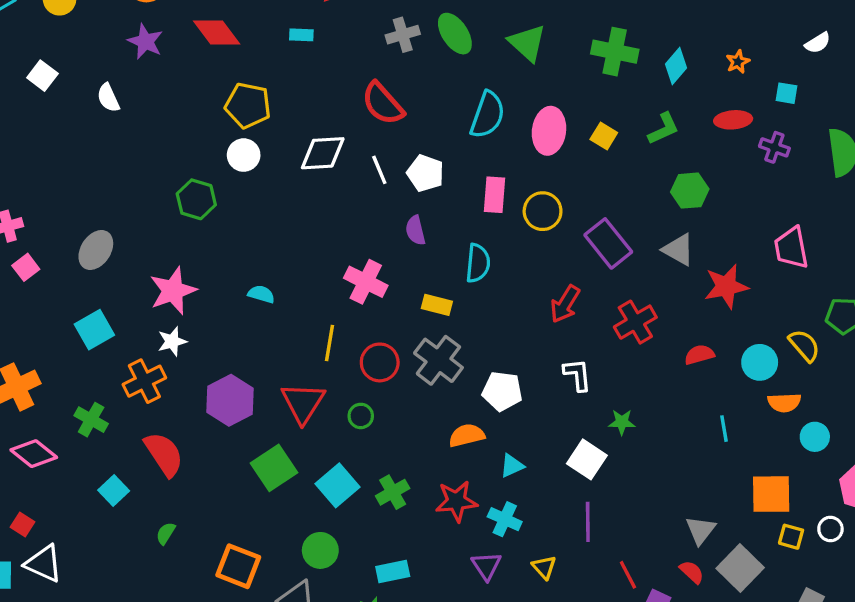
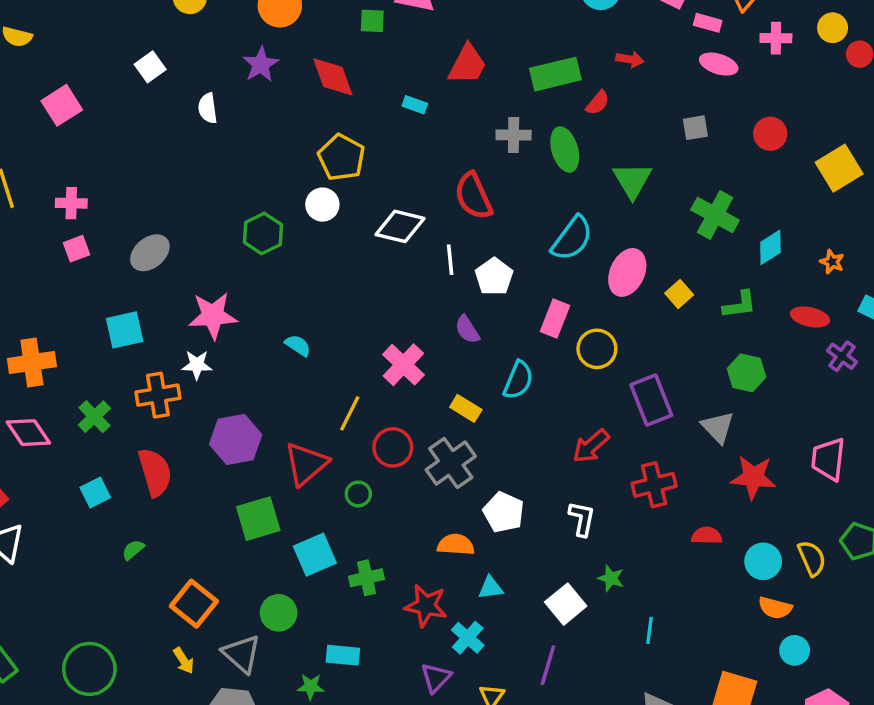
orange star: (738, 62) -> (832, 262), turned 30
purple semicircle: (415, 230) -> (467, 329), turned -36
cyan line: (724, 429) -> (650, 630), moved

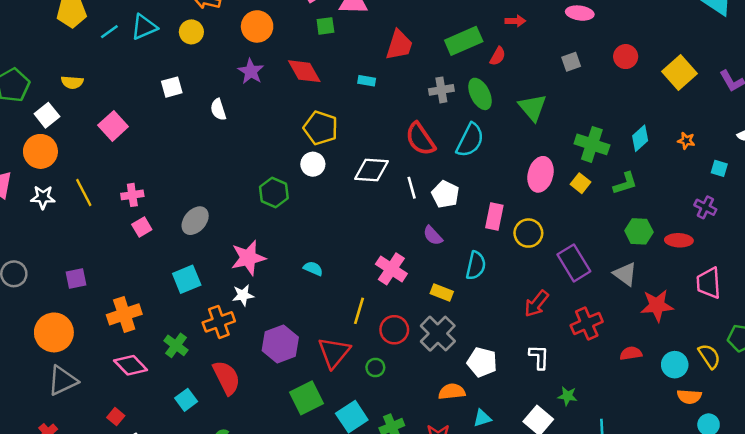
white square: (150, 67) -> (172, 87), turned 30
green cross: (715, 215) -> (592, 144), moved
cyan semicircle: (572, 238) -> (470, 140), moved
red ellipse: (810, 317) -> (679, 240), moved

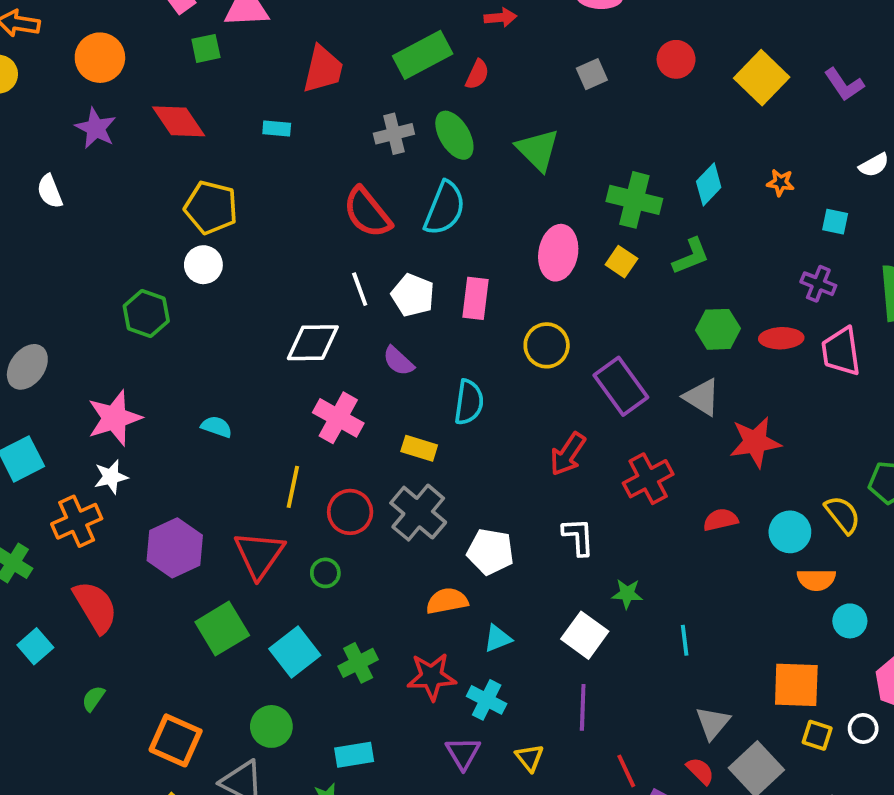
white diamond: (371, 170) -> (313, 343), moved
pink rectangle: (494, 217) -> (475, 298), moved
pink trapezoid: (709, 283) -> (841, 351), moved

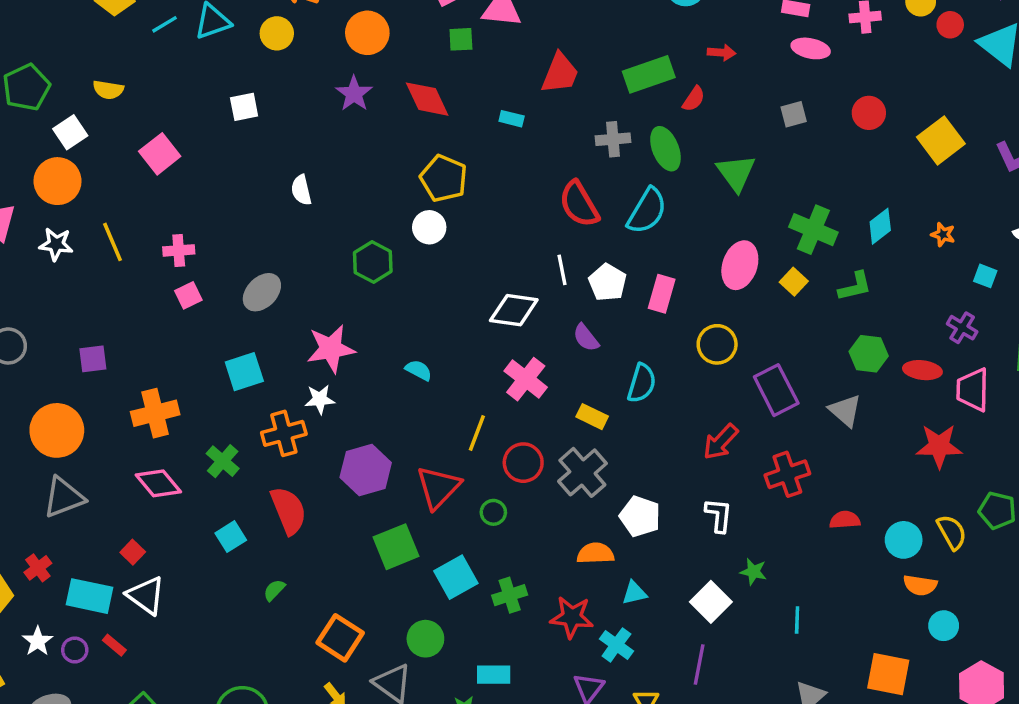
white semicircle: (50, 191) -> (301, 190), moved
red star: (755, 442) -> (939, 446), moved

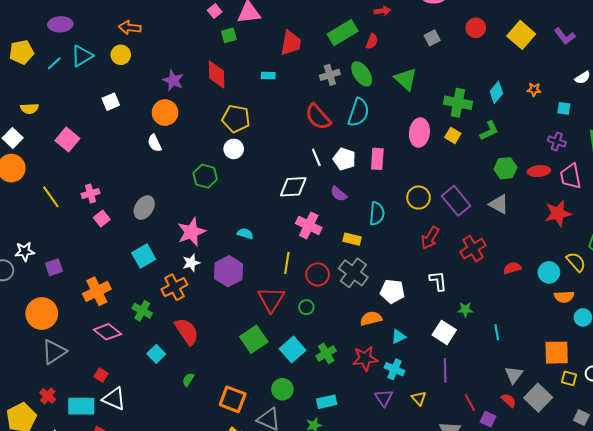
orange circle: (367, 33) -> (165, 113), moved
red diamond: (427, 99) -> (217, 74), turned 36
white star: (56, 244) -> (25, 251), moved
yellow circle: (717, 344) -> (419, 198), moved
purple hexagon: (366, 470) -> (229, 271), moved

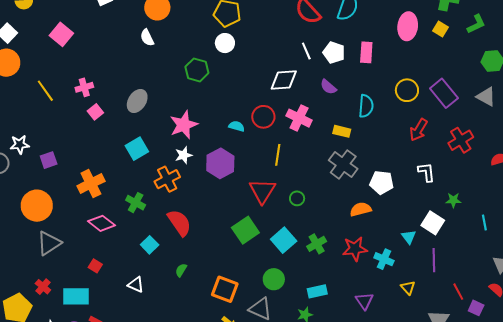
red circle: (318, 274) -> (263, 117), moved
cyan triangle: (399, 337) -> (409, 237), moved, turned -42
purple triangle: (384, 398) -> (364, 301), moved
white triangle: (114, 399) -> (136, 285), moved, size x0.7

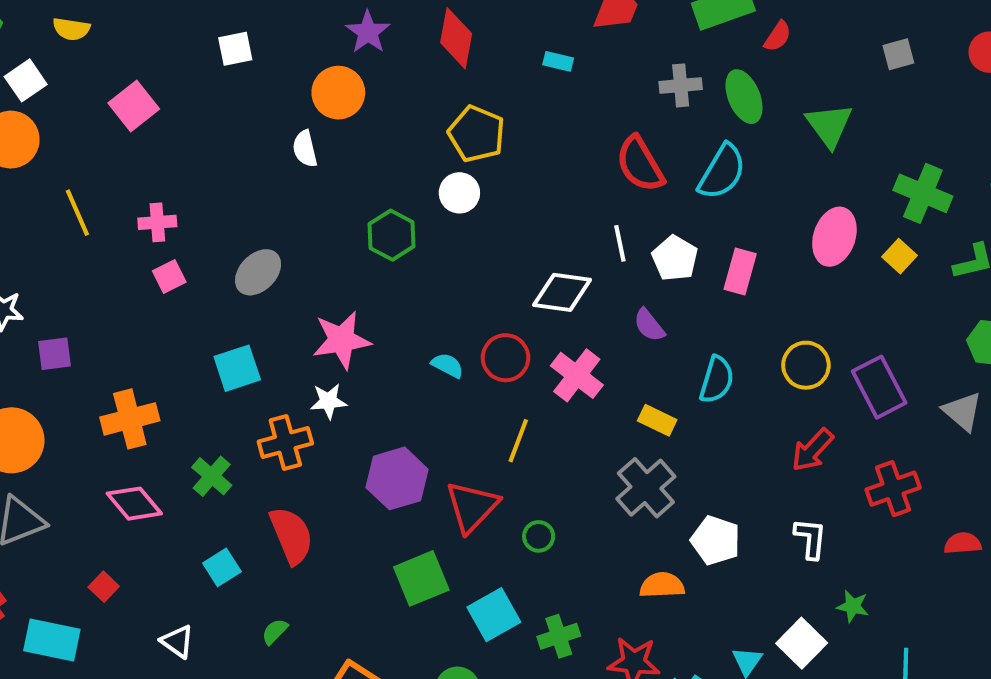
purple hexagon: (220, 163) -> (397, 478), moved

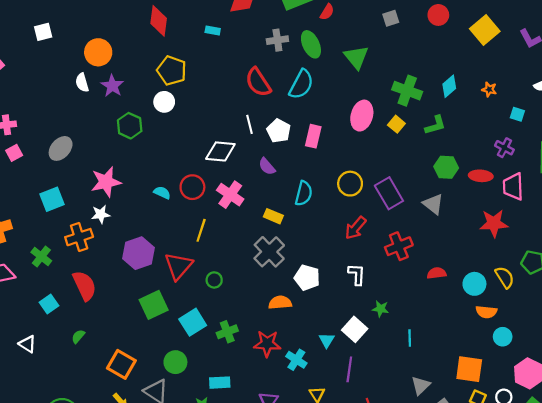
purple star: (368, 32) -> (112, 86), moved

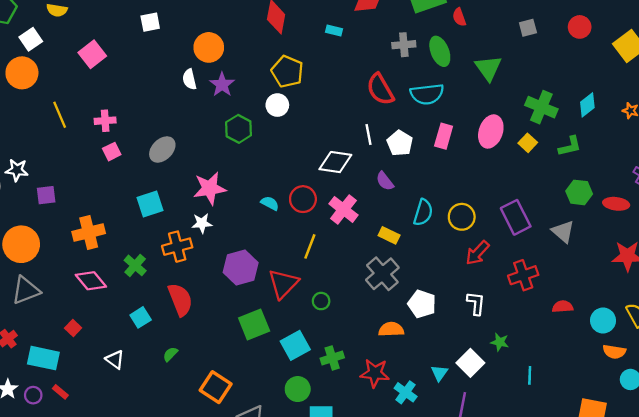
red semicircle: (327, 12) -> (459, 17), turned 126
cyan semicircle: (301, 84) -> (427, 94), turned 52
pink rectangle: (313, 136) -> (444, 136), moved
yellow circle: (350, 184) -> (462, 217), moved
green circle: (175, 362) -> (298, 389), moved

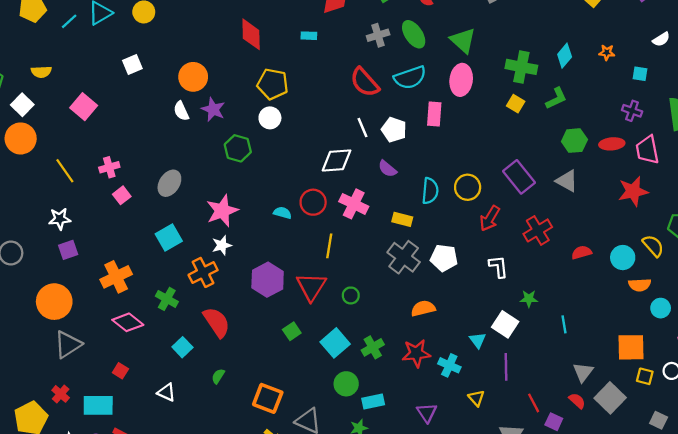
pink ellipse: (491, 131) -> (461, 80), moved
white star: (17, 170) -> (60, 219), moved
white pentagon: (422, 304) -> (444, 258), moved
green square: (254, 325) -> (292, 331), size x0.6

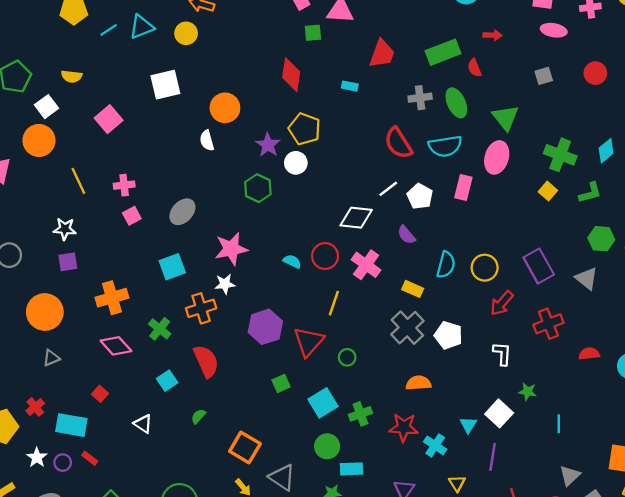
white square: (132, 64) -> (165, 85), size x1.5
purple star: (213, 109) -> (268, 145), moved
white line: (363, 128) -> (388, 189), turned 66
gray triangle: (68, 344) -> (51, 358), size x0.6

